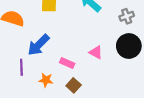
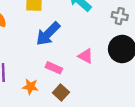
gray cross: (127, 16) -> (120, 16), turned 32
blue arrow: (38, 45) -> (48, 34), moved

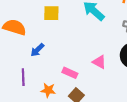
blue arrow: (48, 34) -> (37, 50), moved, size x0.6

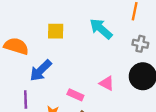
blue arrow: (37, 50) -> (41, 70), size x1.5

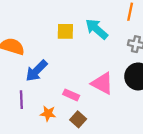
yellow square: (56, 31) -> (65, 31), moved
pink triangle: (107, 83) -> (102, 83), size x1.5

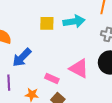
cyan arrow: (97, 29) -> (74, 21), turned 130

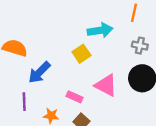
yellow square: (47, 23) -> (81, 54), moved, turned -35

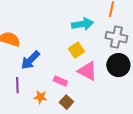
gray cross: (140, 46) -> (116, 37), size x1.5
yellow square: (81, 54) -> (76, 50), moved

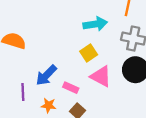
blue arrow: (30, 60) -> (46, 75), moved

